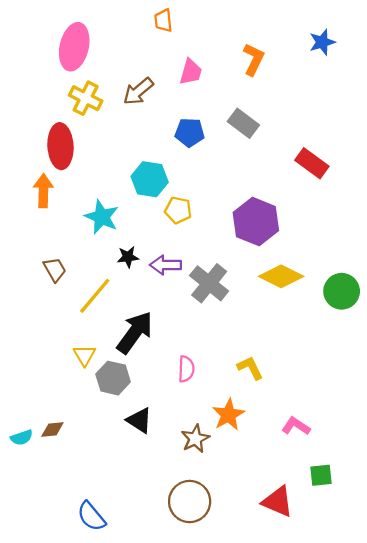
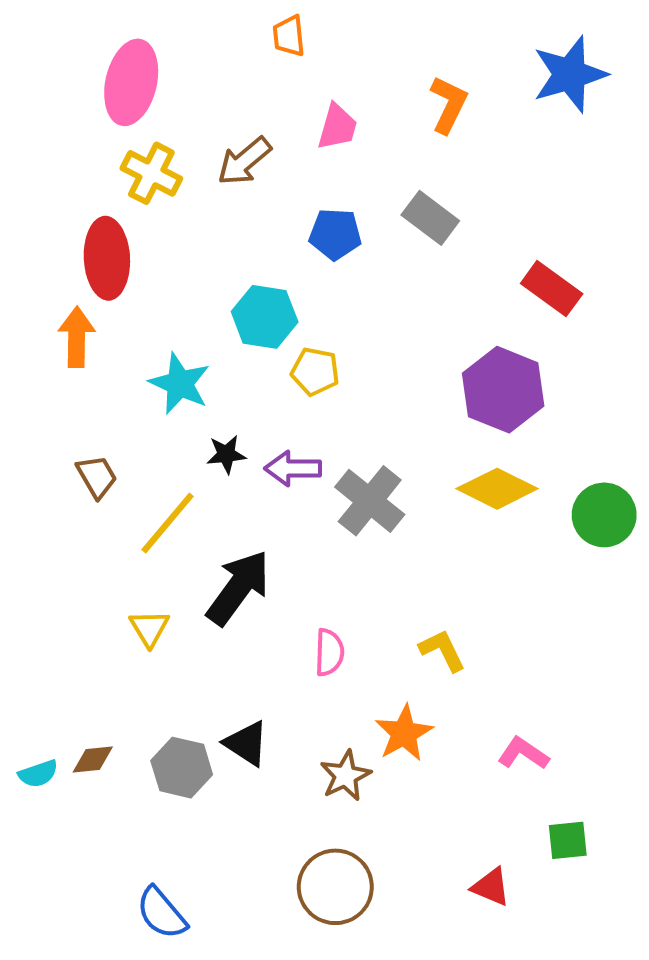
blue star: (322, 42) -> (570, 74), size x1.6
purple hexagon: (256, 222) -> (503, 390), moved
gray hexagon: (113, 378) -> (182, 768), moved
red triangle: (278, 502) -> (491, 887), size x0.7

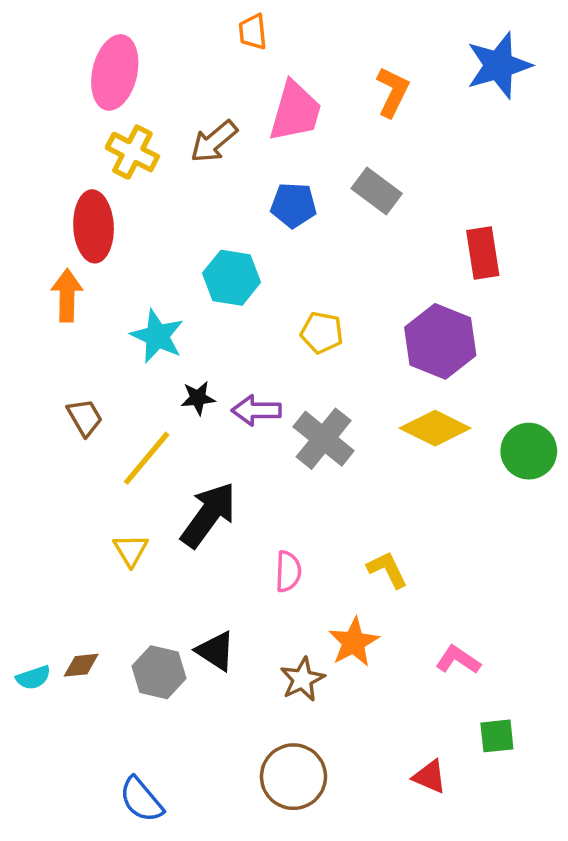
pink trapezoid: (337, 127) -> (295, 111), size x1.5
red rectangle: (552, 289) -> (483, 253), turned 45
yellow pentagon: (315, 371) -> (322, 333), moved

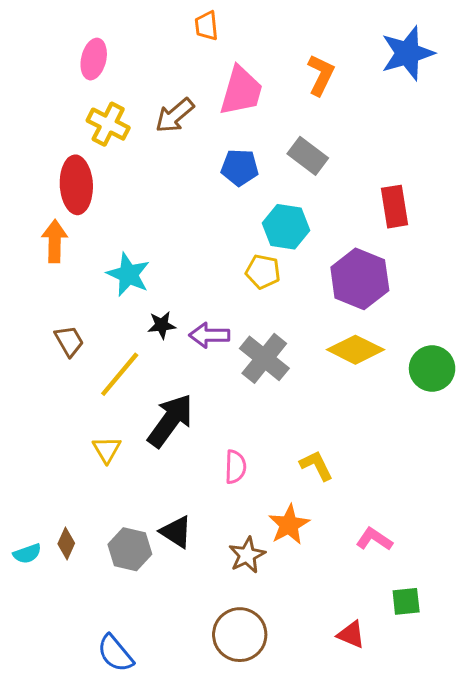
pink ellipse: (115, 72) -> (94, 59), size x0.7
cyan hexagon: (232, 278) -> (286, 227), moved
brown diamond: (81, 665) -> (66, 543), turned -60

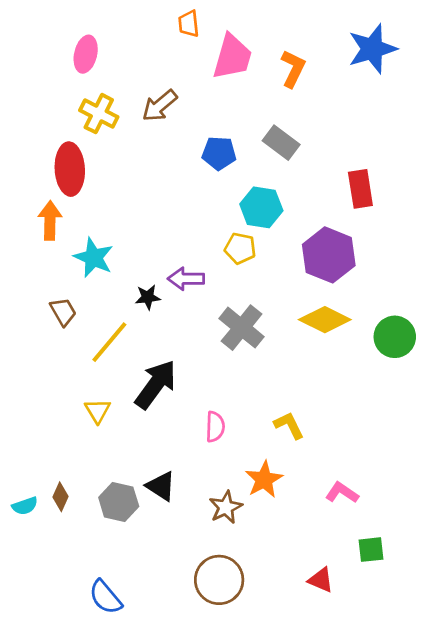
pink trapezoid: (241, 91) -> (232, 57), moved
cyan star: (128, 275) -> (94, 258), moved
purple arrow: (209, 335) -> (186, 279), moved

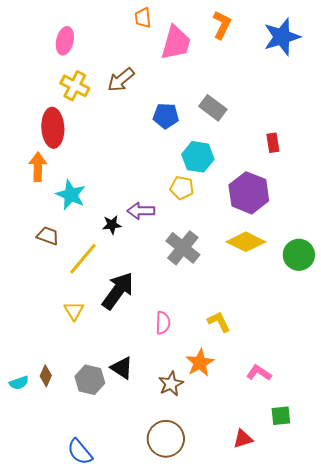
orange L-shape: (293, 69) -> (222, 25), moved
red rectangle: (360, 189) -> (273, 143), size x0.7
brown trapezoid: (63, 312) -> (48, 236), turned -40
red triangle: (321, 580) -> (243, 439), turned -40

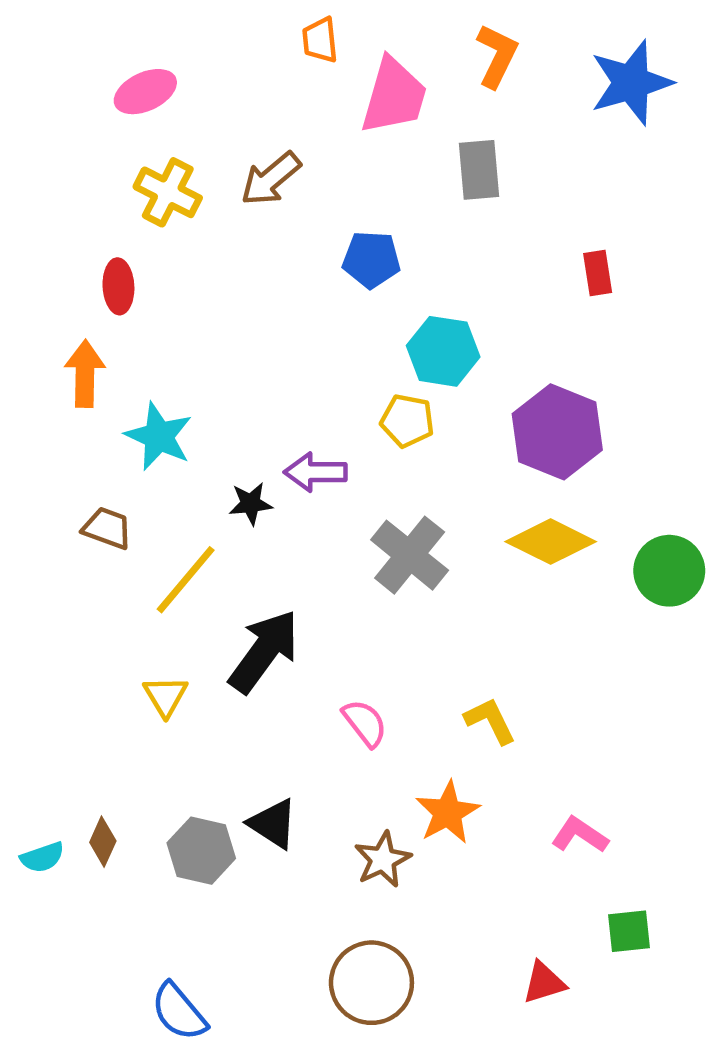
pink ellipse: (65, 41) -> (145, 92), turned 52
gray rectangle: (213, 108) -> (479, 170), moved, turned 48
red ellipse: (53, 128) -> (118, 286), size x0.6
red rectangle: (273, 143) -> (598, 273), moved
pink semicircle: (163, 323) -> (365, 723), turned -40

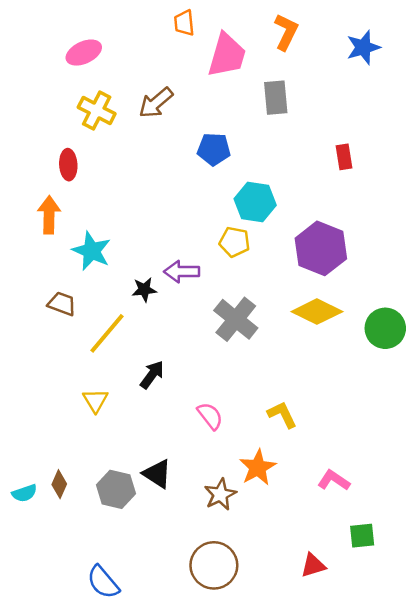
blue star: (631, 83) -> (363, 47), size x0.7
black arrow: (264, 651) -> (152, 375), size x0.6

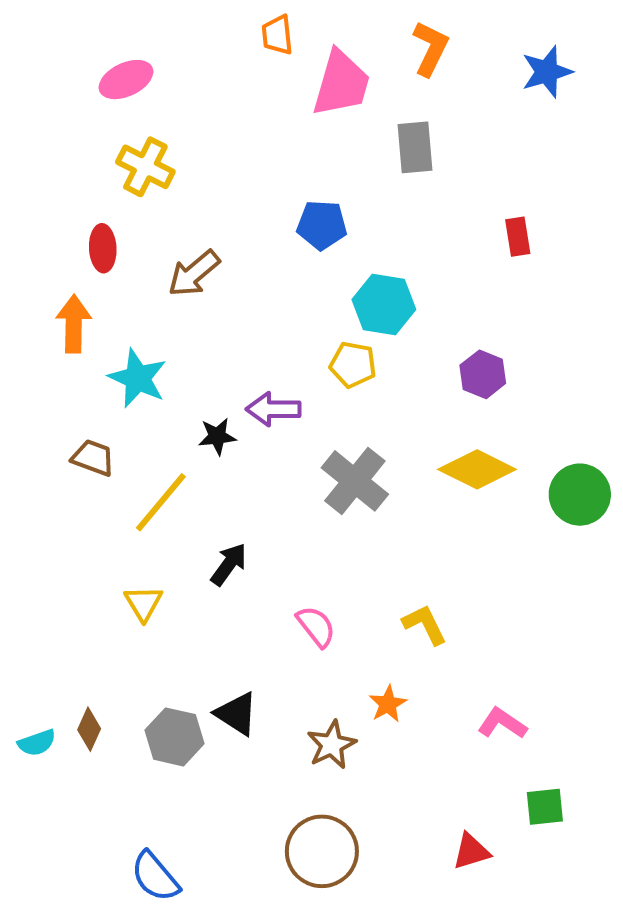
brown arrow: (156, 103) -> (194, 273), moved
purple hexagon: (321, 248) -> (483, 374), size x0.6
orange star: (258, 467) -> (388, 704), size x0.7

